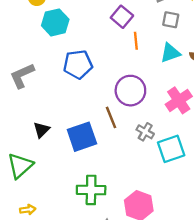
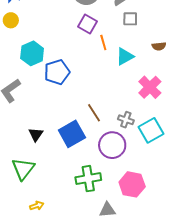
cyan hexagon: (55, 22) -> (32, 53), moved
cyan triangle: (170, 53) -> (125, 57), moved
purple circle: (130, 91) -> (112, 145), moved

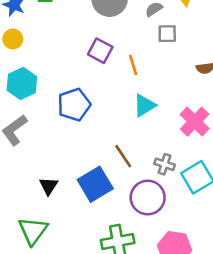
purple square: (87, 24) -> (100, 51), moved
cyan hexagon: (32, 53) -> (22, 83), moved
cyan triangle: (125, 57) -> (144, 105), moved

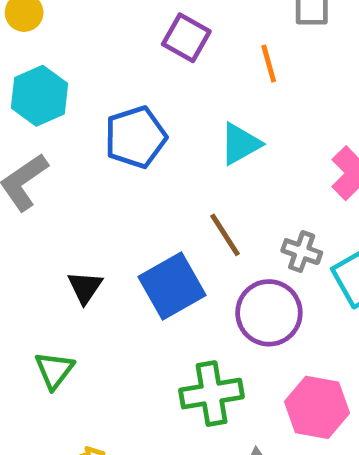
orange line: (133, 65) -> (269, 64), moved
cyan triangle: (144, 105) -> (240, 144), moved
green triangle: (33, 231) -> (54, 370), size x0.7

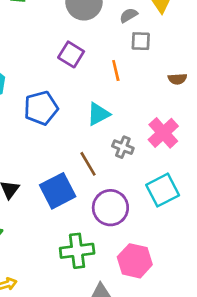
gray cross: (302, 252) -> (123, 147), moved

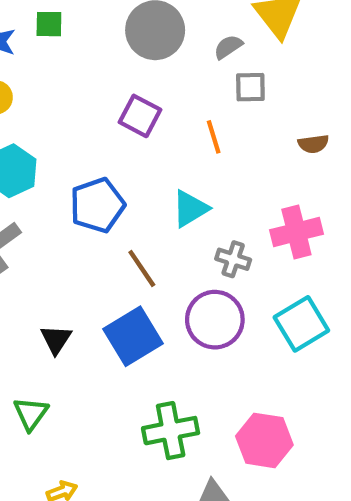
pink cross: (163, 133) -> (296, 232), turned 32
brown line: (88, 164) -> (142, 268), moved
purple circle: (110, 208) -> (215, 320), moved

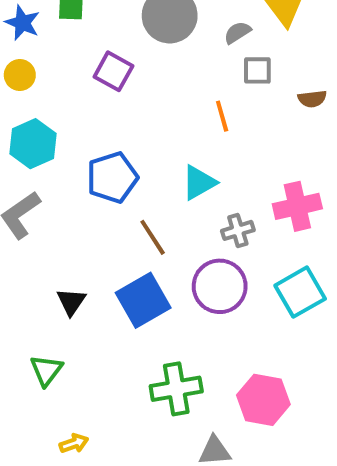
purple square: (140, 116) -> (113, 71), moved
brown semicircle: (313, 144) -> (312, 99), moved
gray cross: (233, 259) -> (238, 230), turned -36

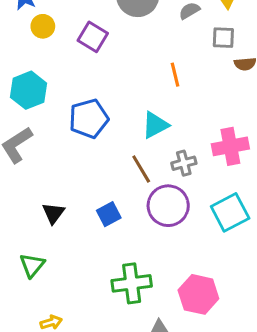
gray square: (257, 70) -> (223, 38), moved
yellow circle: (20, 75) -> (43, 26), moved
brown line: (153, 237) -> (141, 169), moved
blue square: (143, 300) -> (109, 214), size x0.6

